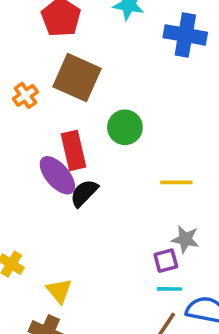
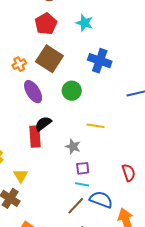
blue cross: (185, 35) -> (100, 61), moved
red rectangle: (73, 150) -> (35, 136), moved
purple ellipse: (57, 175) -> (33, 92), moved
gray star: (185, 239) -> (73, 147), moved

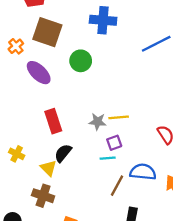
black semicircle: (43, 124) -> (63, 153), moved
yellow line: (95, 126) -> (119, 117), moved
cyan line: (82, 184) -> (108, 158), moved

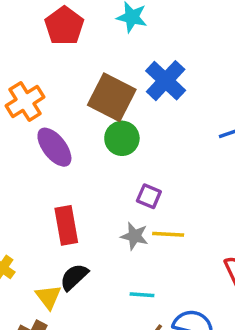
blue cross: (103, 20) -> (166, 81), turned 30
brown square: (47, 32) -> (112, 97), moved
orange cross: (16, 46) -> (25, 101), size x1.5
purple square: (114, 143) -> (149, 196), moved, turned 35

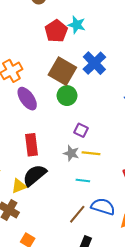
red pentagon: (64, 26) -> (56, 31), moved
black semicircle: (74, 277) -> (35, 175), size x1.4
cyan line: (142, 295) -> (83, 180), moved
yellow triangle: (48, 297) -> (19, 186), turned 42

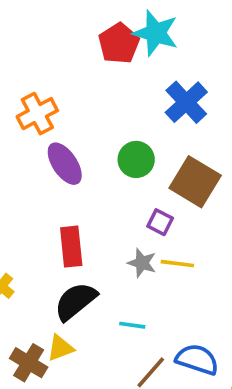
cyan star: (77, 25) -> (156, 33), size x1.4
brown square: (62, 71) -> (195, 182), moved
cyan line: (83, 180) -> (132, 325), moved
yellow triangle: (19, 186) -> (60, 348), moved

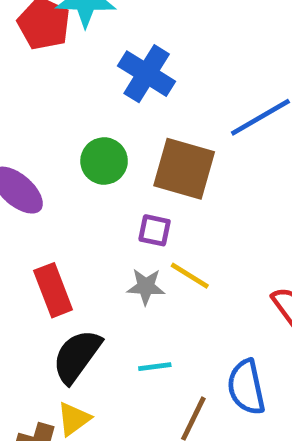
yellow line: (177, 264) -> (190, 276), turned 40
blue semicircle: (197, 359) -> (246, 387), turned -105

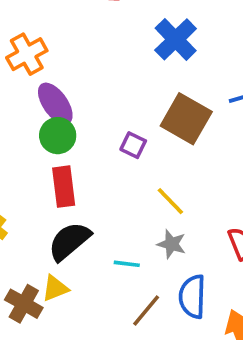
green circle: (104, 161) -> (58, 136), moved
purple square: (155, 230) -> (133, 145), moved
gray star: (146, 287) -> (172, 244), moved

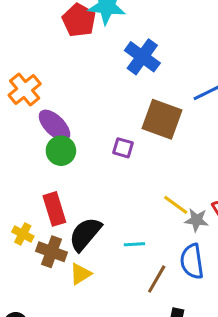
red rectangle: (64, 187) -> (54, 209), moved
yellow line: (170, 201) -> (176, 205), moved
gray star: (172, 244) -> (197, 220), moved
brown cross: (24, 304) -> (51, 252), moved

